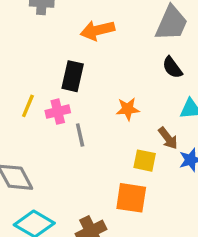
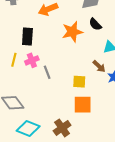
black rectangle: (73, 76) -> (27, 37), moved
orange star: (128, 109) -> (72, 32), moved, size x1.5
yellow square: (145, 161) -> (79, 82), moved

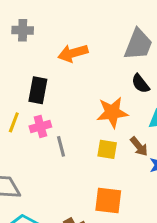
orange star: (72, 32) -> (112, 112), moved
yellow square: (79, 82) -> (107, 149), moved

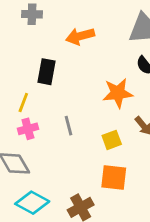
pink cross: (40, 126) -> (28, 129), moved
yellow square: (107, 149) -> (112, 140), moved, turned -30

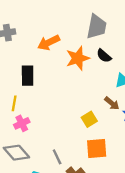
orange star: (118, 93) -> (78, 58), moved
gray line: (69, 126) -> (57, 157), moved

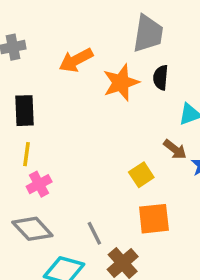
black semicircle: (104, 56) -> (161, 78), turned 56
black rectangle: (28, 76) -> (25, 111), moved

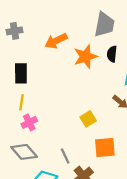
yellow square: (141, 175) -> (88, 119), moved

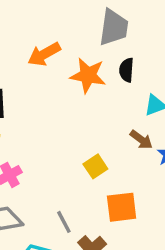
orange star: (86, 57) -> (88, 75), turned 30

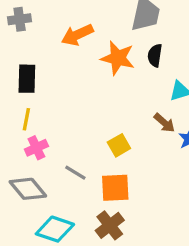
orange square: (122, 207) -> (115, 188), moved
gray line: (64, 222) -> (75, 173), moved, turned -35

